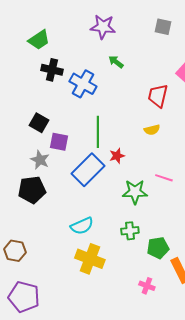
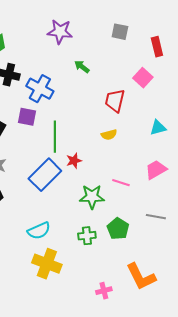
green arrow: (116, 62) -> (82, 67), moved
purple square: (59, 142) -> (27, 117), moved
green pentagon: (158, 248) -> (118, 229), moved, turned -30
pink cross: (147, 286) -> (104, 291), turned -35

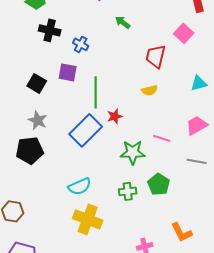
blue cross: (40, 89) -> (81, 44), size x0.6
gray line: (156, 217) -> (197, 161), moved
orange L-shape: (141, 277) -> (182, 232), size x0.7

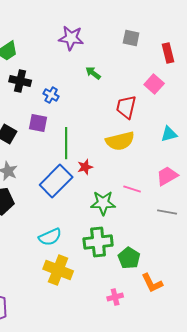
yellow semicircle: (150, 90) -> (120, 141), size x1.8
green pentagon: (159, 184) -> (129, 258), moved
green cross: (128, 191) -> (98, 242), size x1.6

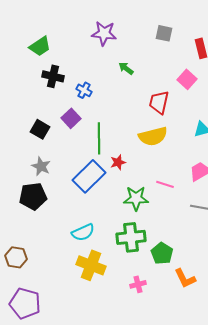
purple square: (38, 123) -> (71, 118), turned 36
pink cross: (115, 297) -> (138, 284), moved

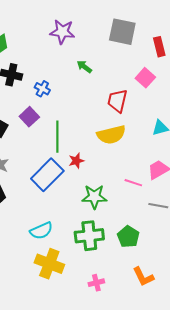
gray square: (164, 33) -> (122, 32), size x1.6
pink line: (165, 184) -> (133, 183), moved
green pentagon: (162, 253) -> (128, 237), moved

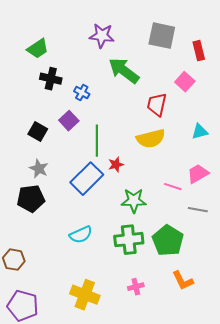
green arrow: (84, 67) -> (124, 71), size x2.0
green pentagon: (128, 237) -> (168, 241), size x1.4
yellow cross: (49, 264) -> (85, 295), moved

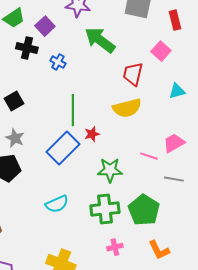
purple square: (69, 121) -> (45, 26), moved
black square: (38, 132) -> (14, 101), turned 30
cyan triangle: (200, 132) -> (177, 91), moved
pink cross: (136, 287) -> (115, 247), moved

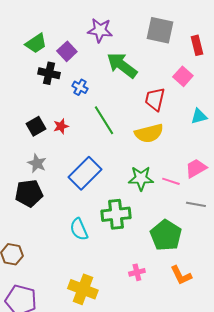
green line: (73, 110) -> (104, 120), moved, turned -32
red star: (92, 134) -> (61, 126), moved
green star: (110, 170) -> (141, 178), moved
cyan semicircle: (57, 204) -> (79, 229), turned 90
green cross: (105, 209) -> (116, 214), moved

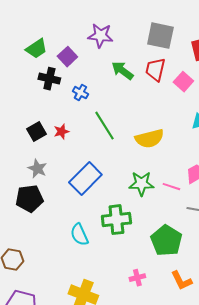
green arrow: (122, 65) -> (122, 71), size x0.7
red trapezoid: (155, 99) -> (155, 70), moved

